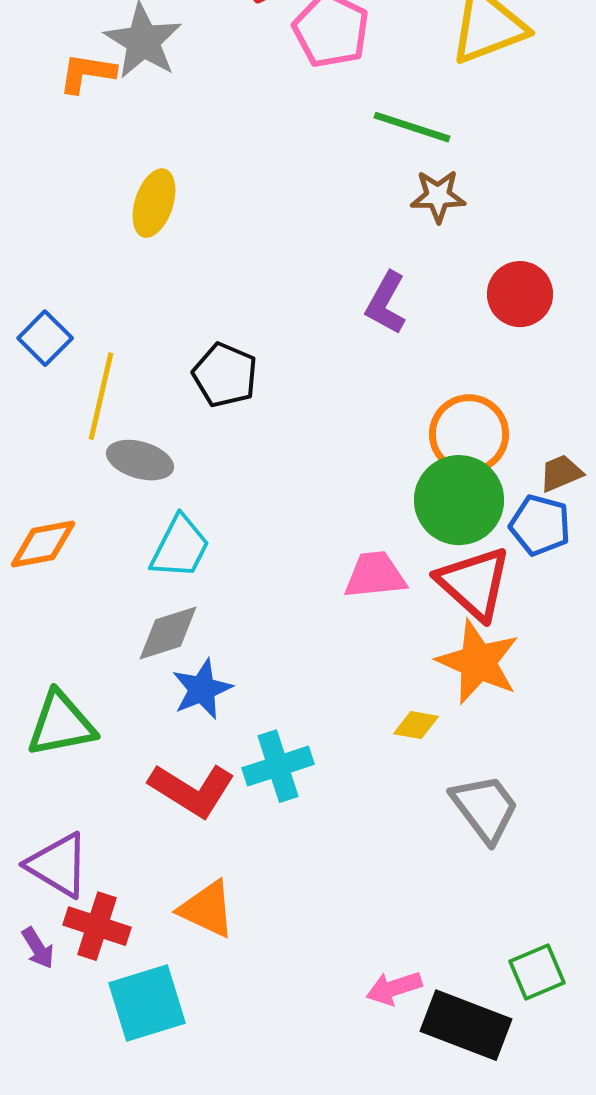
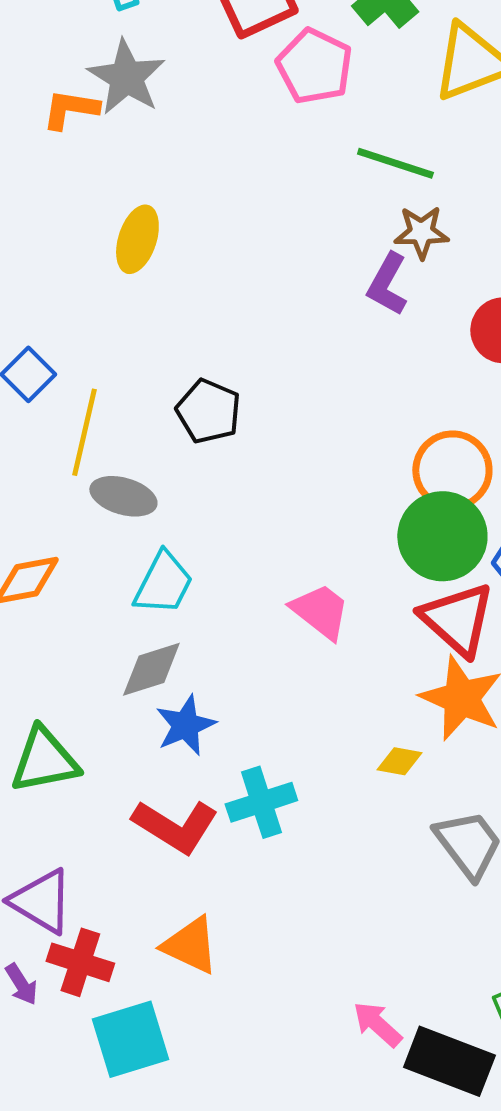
purple L-shape: (386, 303) -> (387, 284), moved
pink trapezoid: (375, 575) -> (320, 611), moved, turned 44
pink arrow: (394, 988) -> (377, 1024), turned 60

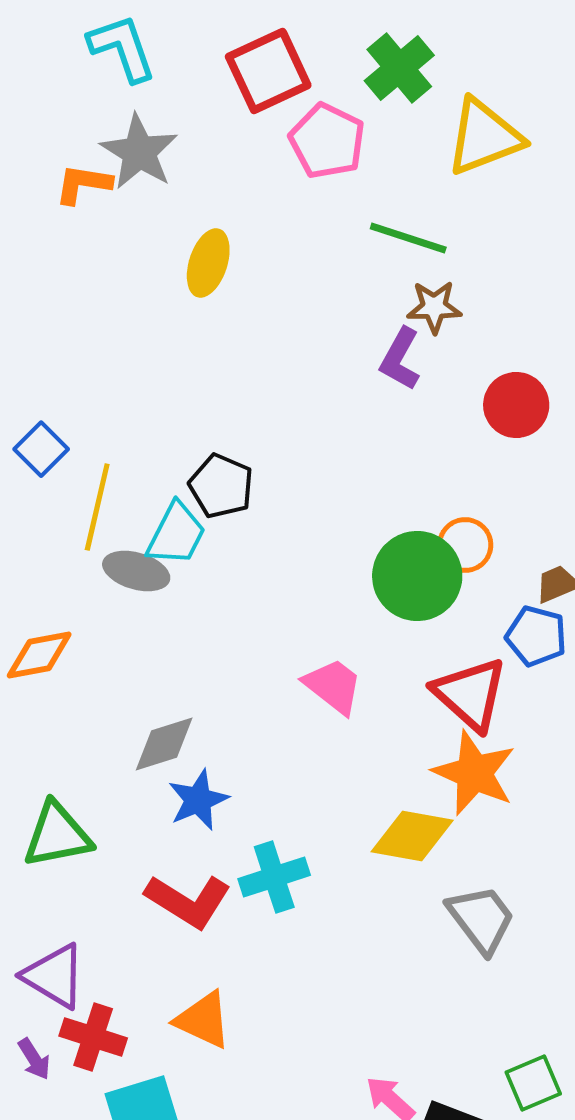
yellow ellipse: (137, 239) -> (208, 263), moved
orange circle: (452, 470) -> (465, 545), size x0.7
green circle: (442, 536) -> (417, 576), moved
cyan trapezoid: (163, 583) -> (176, 534), moved
yellow diamond: (399, 761) -> (412, 836), size x1.8

